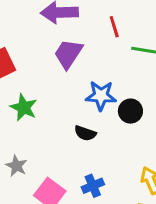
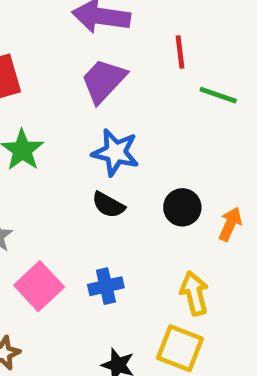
blue star: (101, 96) -> (115, 152), moved
black circle: (130, 111) -> (182, 207), moved

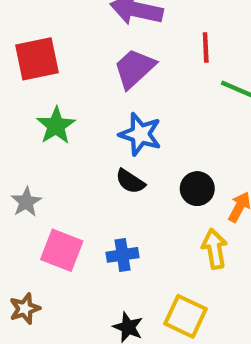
pink square: (39, 286) -> (62, 250), turned -30
yellow arrow: (194, 293) -> (215, 249), moved

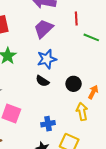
blue star: (140, 134) -> (47, 59), turned -30
blue cross: (123, 255) -> (48, 124), moved

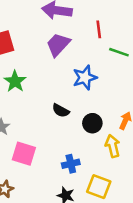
blue star: (47, 59) -> (85, 78), moved
black circle: (74, 84) -> (92, 123), moved

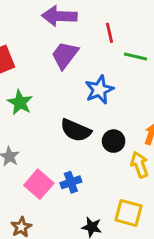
black semicircle: (61, 111) -> (76, 130), size x1.5
pink square: (24, 154) -> (39, 184), turned 30
blue cross: (71, 164) -> (71, 182), moved

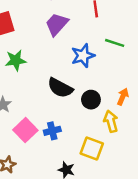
green line: (136, 57) -> (115, 43), moved
green star: (20, 102) -> (16, 60), turned 30
yellow square: (128, 213) -> (92, 149), moved

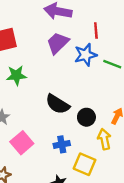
blue star: (83, 56) -> (86, 55), moved
blue cross: (52, 131) -> (62, 144), moved

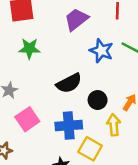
blue star: (86, 55) -> (101, 51), moved, turned 30
black semicircle: (58, 104) -> (69, 83), turned -65
blue cross: (62, 144) -> (69, 126), size x1.5

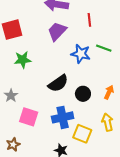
pink square: (27, 119) -> (29, 117), turned -30
yellow arrow: (114, 125) -> (107, 122), moved

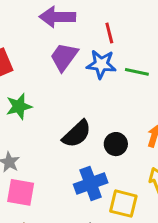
blue star: (81, 54) -> (101, 64), moved
pink square: (29, 117) -> (21, 192), moved

